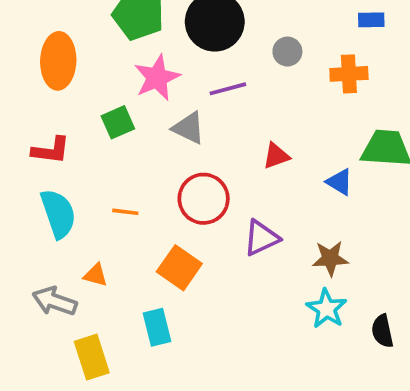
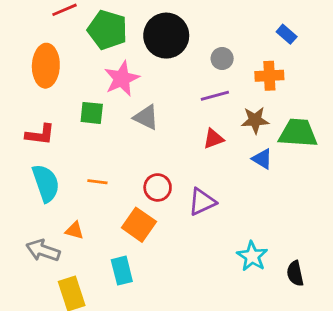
blue rectangle: (371, 20) -> (287, 34), turned 42
purple line: (228, 89) -> (215, 96), moved
green square: (118, 122) -> (92, 113), turned 30
red circle: (204, 199) -> (158, 187), moved, size x0.7
brown star: (330, 258) -> (255, 120), moved

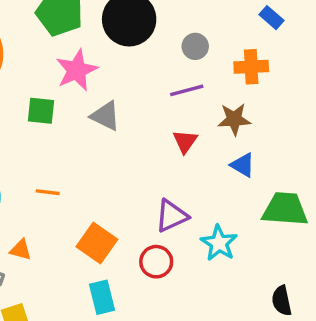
green trapezoid: (298, 133) -> (285, 209), moved
red triangle: (213, 139) -> (185, 141), turned -35
red circle: (158, 187) -> (156, 262), moved
cyan star: (252, 256) -> (219, 243), moved
cyan rectangle: (122, 271) -> (102, 297), moved

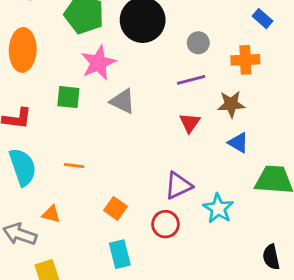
orange square: (97, 243) -> (115, 208), size x0.7

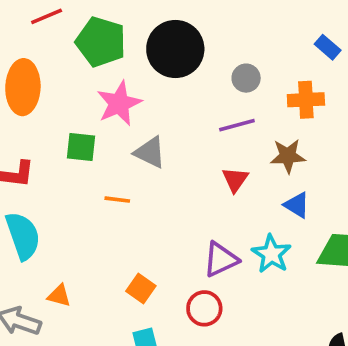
orange line: (74, 166) -> (117, 200), moved
cyan star: (218, 208) -> (271, 254), moved

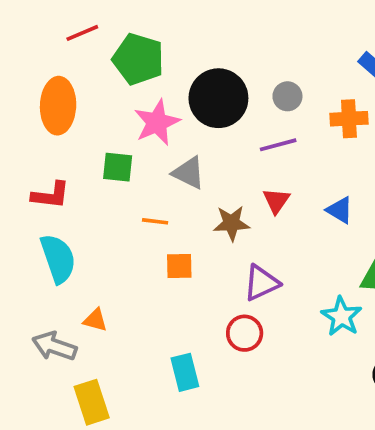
black circle: (175, 49) -> (218, 98), moved
brown star: (288, 156) -> (231, 223), moved
blue triangle: (297, 205) -> (340, 210), moved
cyan star: (271, 254) -> (342, 316), moved
orange square: (141, 288) -> (179, 266), moved, turned -36

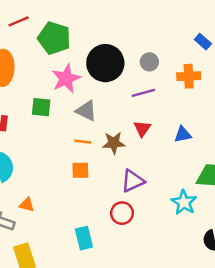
blue triangle: (340, 210) -> (183, 135), turned -42
orange line: (155, 221) -> (83, 142), moved

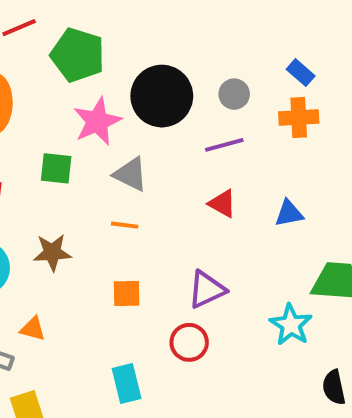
blue rectangle: (203, 42) -> (301, 73), moved
red triangle: (142, 129) -> (222, 204), turned -36
brown star: (114, 143) -> (52, 252), moved
orange square: (80, 170) -> (127, 294), moved

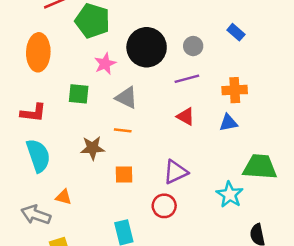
orange cross: (299, 118) -> (235, 90), moved
pink star: (97, 121) -> (105, 64), size x0.7
brown star: (52, 252) -> (92, 148), moved

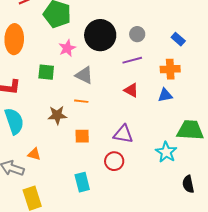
blue rectangle: (236, 32) -> (178, 39), moved
purple triangle: (176, 172) -> (123, 134), turned 35

